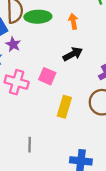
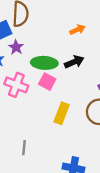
green ellipse: (38, 17) -> (44, 63), moved
orange arrow: (73, 21) -> (77, 30), turned 72

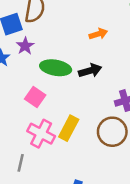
pink square: (47, 82) -> (35, 97), moved
pink cross: (16, 85) -> (41, 134), moved

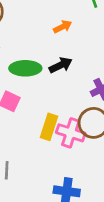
pink cross: (41, 134) -> (71, 133), moved

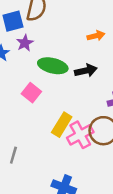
pink cross: (71, 133) -> (80, 135), turned 30

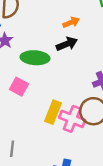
black arrow: (86, 71) -> (67, 44), moved
pink cross: (80, 135) -> (72, 119), turned -30

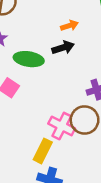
yellow rectangle: (53, 112) -> (43, 151), moved

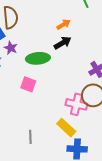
yellow rectangle: (43, 151) -> (66, 128), turned -60

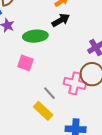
yellow rectangle: (66, 128) -> (43, 111), moved
gray line: (30, 137) -> (49, 93), moved, turned -40

